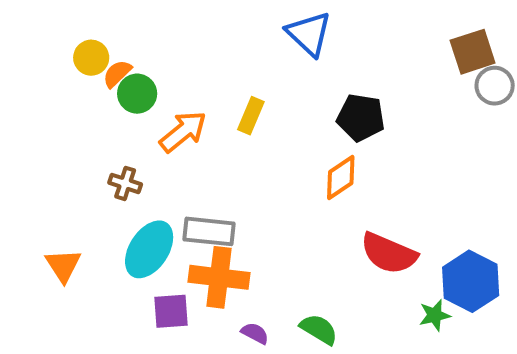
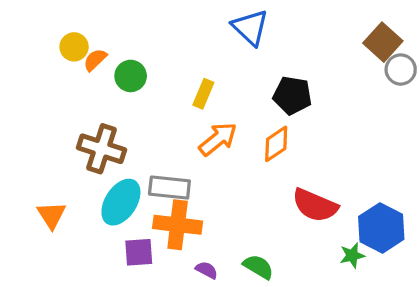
brown square: (473, 52) -> (383, 42), turned -30
green circle: (137, 94) -> (131, 76), moved
orange arrow: (183, 132) -> (218, 139), moved
brown cross: (125, 183) -> (102, 149), size x1.8

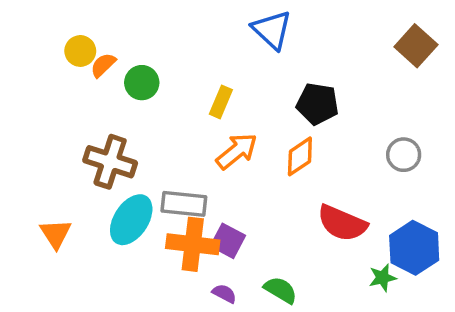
gray circle: (401, 70) -> (404, 155), moved
purple square: (139, 252) -> (228, 241), moved, turned 32

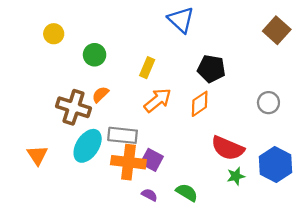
orange semicircle: (103, 65) -> (100, 94), moved
green star: (383, 278) -> (236, 176), moved

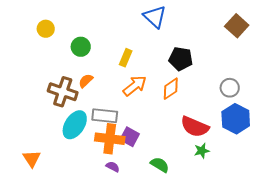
orange triangle: (37, 155) -> (32, 159), moved
blue hexagon: (276, 164) -> (236, 119), moved
purple semicircle: (149, 195) -> (113, 167), moved

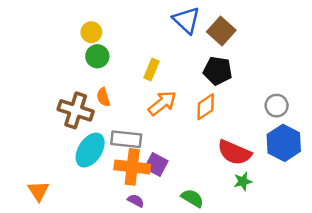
brown square: (237, 26) -> (221, 31), moved
yellow circle: (46, 29) -> (91, 32), moved
orange semicircle: (86, 81) -> (103, 97), turned -63

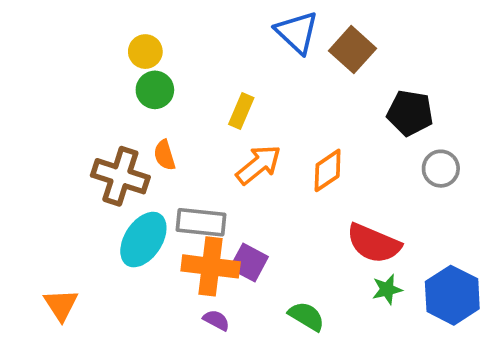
black pentagon: (218, 71) -> (410, 113), moved
blue hexagon: (284, 143) -> (452, 295), moved

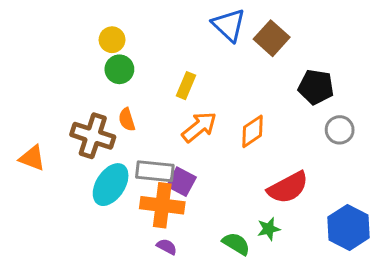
red semicircle: (374, 243) -> (288, 188), turned -51
purple square: (249, 263) -> (181, 182), moved
green star: (387, 289) -> (269, 229), moved
orange triangle: (61, 305) -> (32, 158), moved, turned -36

